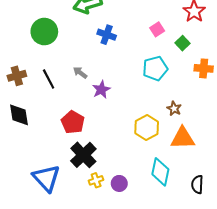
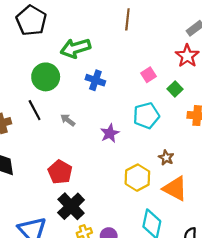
green circle: (44, 32) -> (46, 77), moved
black line: (49, 79) -> (35, 110), moved
purple star: (101, 90) -> (110, 133), moved
orange triangle: (183, 138) -> (175, 189), turned 30

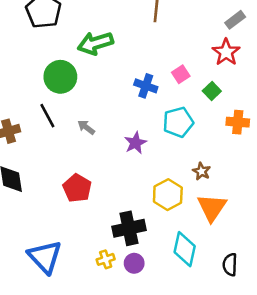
blue cross: (95, 80) -> (146, 86), moved
orange triangle: (175, 189) -> (212, 208), turned 36
black cross: (71, 206) -> (129, 228), moved, turned 32

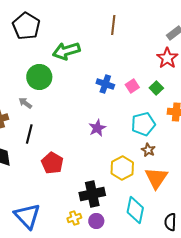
pink square: (181, 74) -> (132, 86), moved
black line: (47, 116) -> (29, 134), moved, turned 42
cyan pentagon: (178, 122) -> (143, 124), moved
gray arrow: (86, 127) -> (25, 103), moved

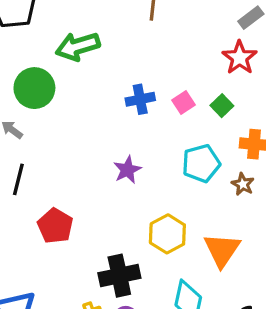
blue cross: (105, 84) -> (140, 99), turned -30
brown star: (148, 150) -> (243, 184), moved

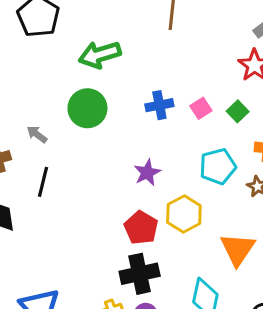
green circle: (34, 88) -> (87, 108), moved
red pentagon: (55, 226) -> (141, 228), moved
yellow hexagon: (167, 234) -> (184, 214), moved

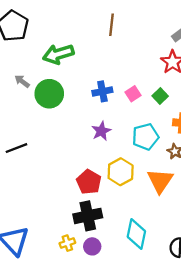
gray arrow: (37, 134) -> (22, 81), moved
purple star: (147, 173) -> (101, 131), moved
black line: (43, 182) -> (16, 148), turned 55
orange triangle: (238, 249) -> (160, 181), moved

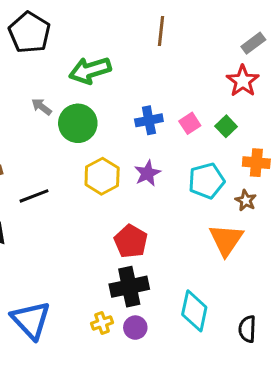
yellow hexagon: (121, 172) -> (102, 176), moved

